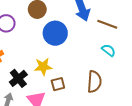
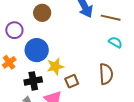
blue circle: (55, 33) -> (37, 50), moved
black cross: (18, 78) -> (33, 81), turned 36

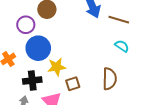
purple circle: (14, 30) -> (26, 25), moved

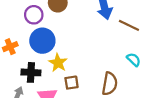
cyan semicircle: (122, 46) -> (134, 60), moved
yellow star: (57, 67) -> (58, 63), turned 30

